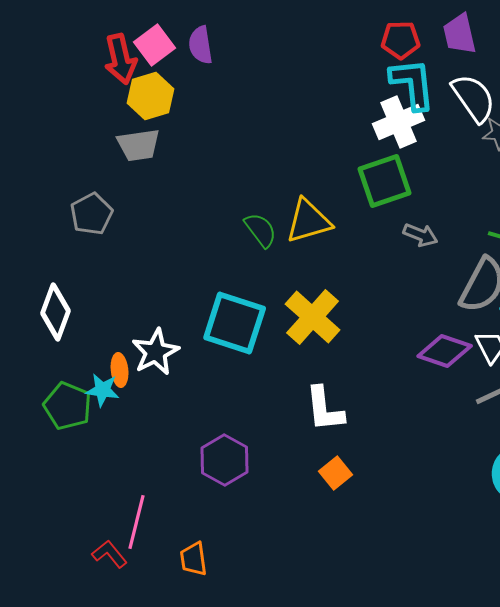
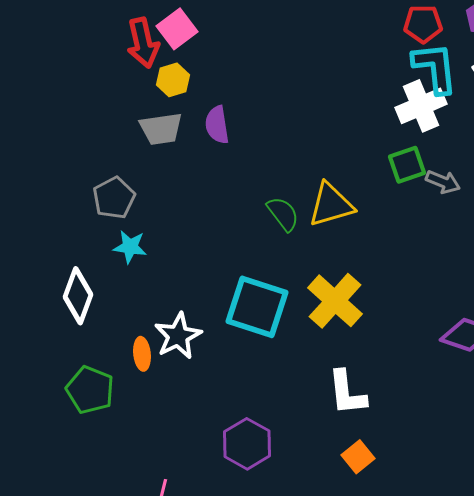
purple semicircle: (201, 45) -> (217, 125), moved
yellow hexagon: (151, 96) -> (173, 80), size x0.7
green square: (385, 181) -> (407, 165), size x0.7
gray arrow: (421, 235) -> (443, 182), moved
cyan star: (103, 390) -> (130, 247), moved

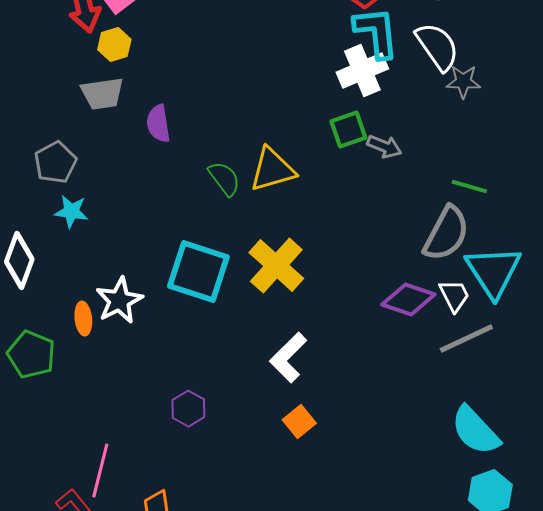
purple semicircle: (217, 125) -> (158, 124), moved
white L-shape: (347, 393) -> (288, 358), turned 51
purple hexagon: (247, 444) -> (188, 409), size x0.7

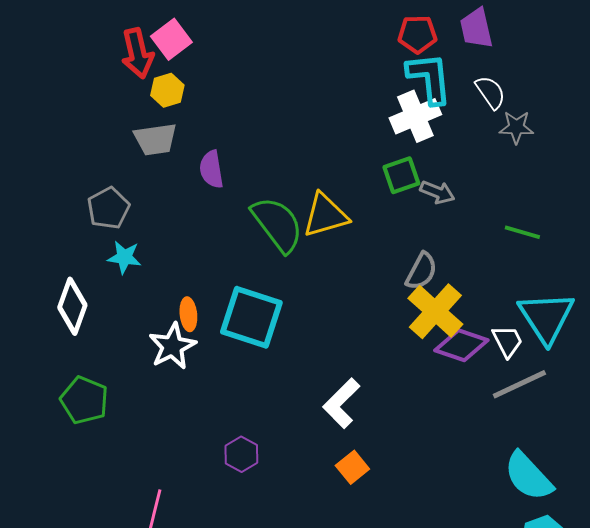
white semicircle: (437, 47) -> (490, 92), size x0.7
green semicircle: (224, 179) -> (277, 224), size x1.6
gray semicircle: (446, 234) -> (421, 271), moved, size x0.7
yellow cross: (276, 266) -> (435, 311), moved
orange ellipse: (83, 319) -> (188, 314), moved

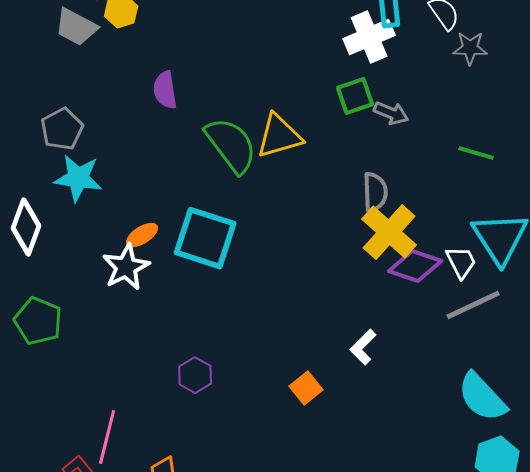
gray trapezoid: (155, 139) -> (76, 27), moved, turned 36
cyan star: (124, 257) -> (78, 178), size x1.4
gray semicircle: (421, 271) -> (375, 192), turned -30
orange ellipse: (188, 314) -> (142, 235), turned 64
white L-shape: (341, 403) -> (363, 347), moved, size x0.7

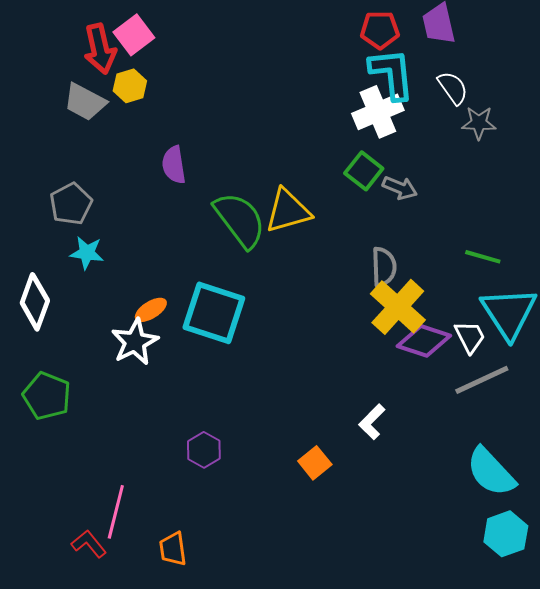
green square: (355, 96) -> (364, 171), turned -33
green line: (476, 153) -> (483, 257), moved
cyan star: (78, 178) -> (87, 253), size x0.7

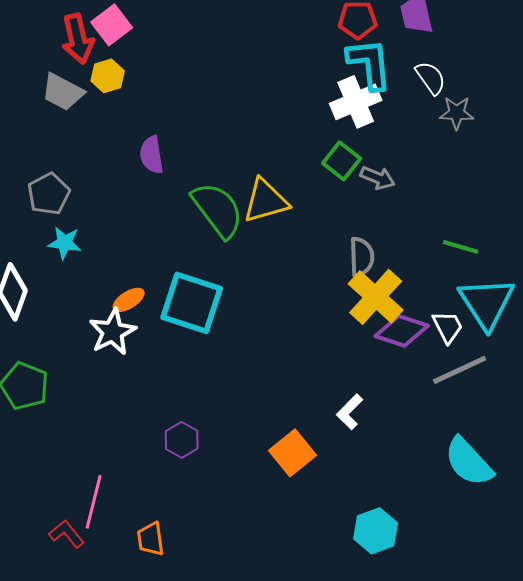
orange square: (315, 463) -> (293, 453), size x1.4
cyan hexagon: (506, 534) -> (376, 531), moved

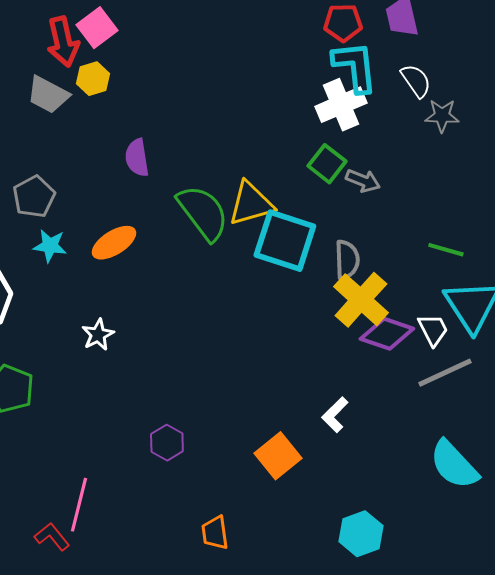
orange ellipse: (129, 300) -> (114, 243), moved, size x1.4
cyan square: (192, 303) -> (285, 241), moved
white star: (113, 332) -> (98, 335), size x0.7
orange trapezoid: (151, 539) -> (215, 533), moved

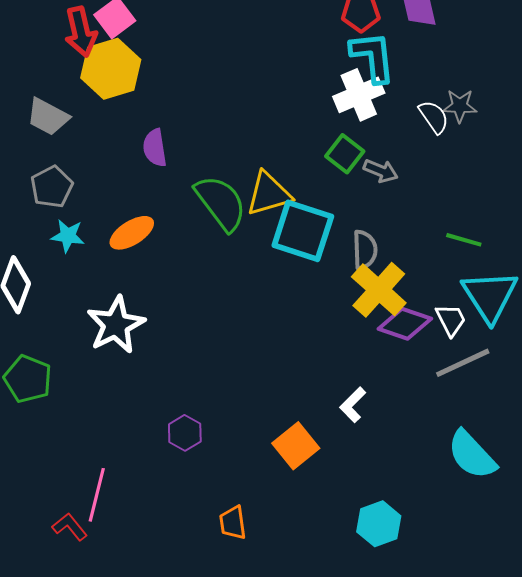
yellow hexagon: (93, 79) -> (111, 69), size x1.8
white semicircle: (416, 81) -> (434, 117), moved
gray trapezoid: (48, 95) -> (48, 117), moved
white star: (98, 335) -> (116, 325), size x1.8

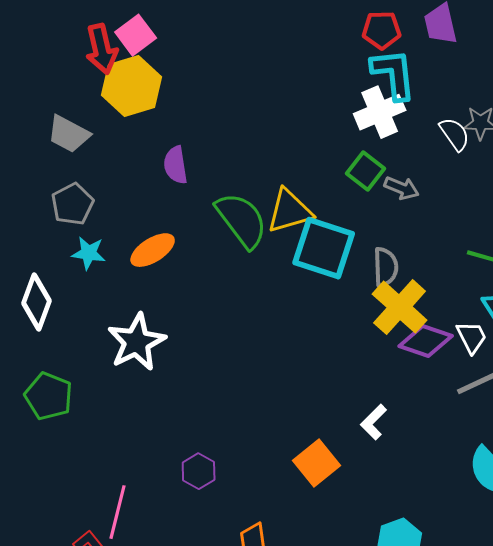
purple hexagon: (185, 433) -> (199, 471), moved

